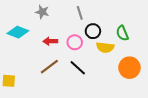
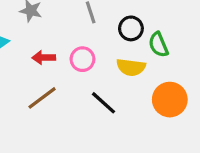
black circle: (93, 31) -> (131, 28), moved
black line: (78, 68) -> (103, 103), moved

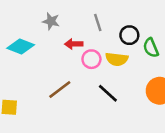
red arrow: (44, 58) -> (74, 44), moved
yellow semicircle: (131, 67) -> (117, 59), moved

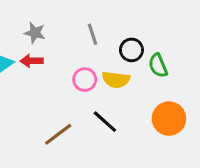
red arrow: (74, 44) -> (32, 61), moved
brown line: (60, 89) -> (58, 134), moved

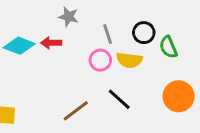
gray star: (35, 33) -> (68, 17), moved
gray line: (92, 34) -> (108, 34), moved

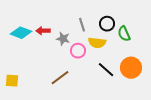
gray star: (68, 17) -> (63, 39), moved
pink circle: (100, 60) -> (78, 51), moved
black line: (119, 99) -> (106, 70), moved

